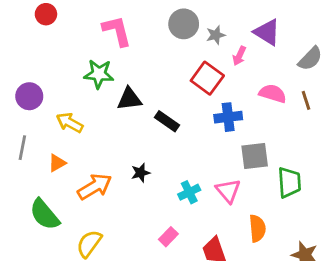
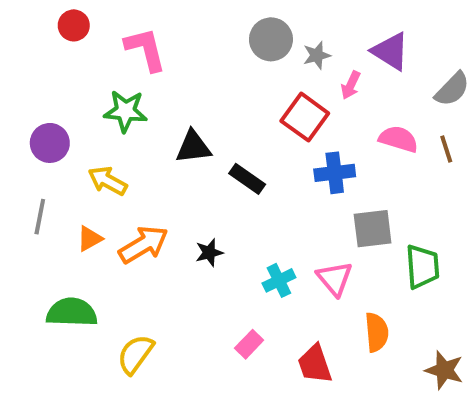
pink L-shape: (117, 31) -> (145, 49), moved
green star: (99, 74) -> (126, 111), moved
orange arrow: (95, 187) -> (143, 245), moved
green semicircle: (45, 214) -> (72, 312), turned 132

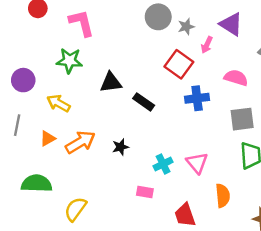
gray square: (373, 229) -> (242, 119), moved
pink rectangle: (249, 344) -> (145, 192), moved, turned 56

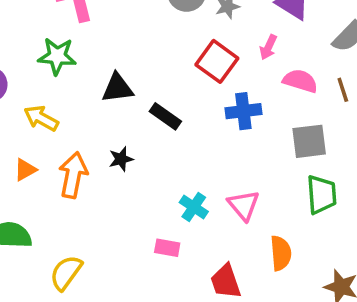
pink arrow: (207, 45) -> (268, 47), moved
orange arrow: (80, 142) -> (73, 175), turned -48
black star: (120, 147) -> (121, 159), moved
cyan cross: (163, 164) -> (194, 207), turned -30

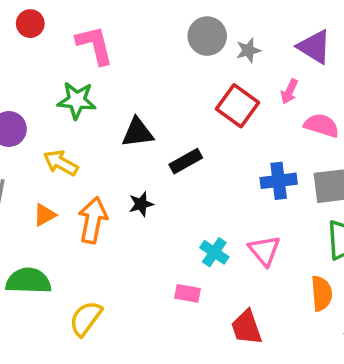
blue cross: (243, 111) -> (279, 181), moved
black rectangle: (165, 116) -> (186, 161), turned -64
orange semicircle: (281, 253) -> (322, 293), moved

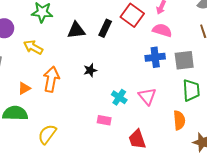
pink semicircle: (322, 125) -> (162, 30), moved
black rectangle: (186, 161) -> (105, 28), moved, turned -36
black star: (141, 204) -> (90, 70), moved
orange triangle: (45, 215) -> (24, 88), moved

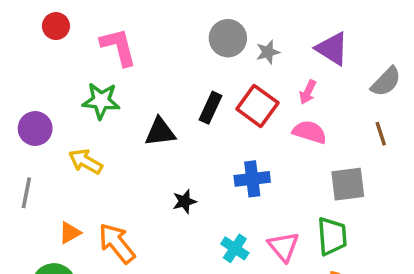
black rectangle: (105, 28) -> (211, 108), moved
blue cross: (155, 57) -> (252, 179), moved
orange arrow: (51, 79) -> (117, 243), moved, turned -50
green trapezoid: (191, 90) -> (332, 236), moved

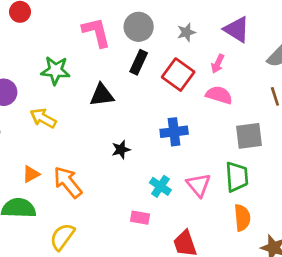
gray circle: (228, 38) -> (139, 27), moved
pink L-shape: (118, 47) -> (96, 32), moved
black rectangle: (211, 108) -> (139, 62), moved

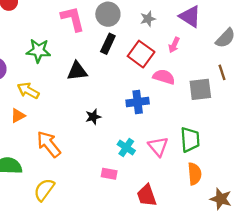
pink semicircle: (219, 95) -> (164, 77), moved
gray square: (249, 136) -> (200, 89), moved
orange triangle: (31, 174) -> (18, 116), moved

